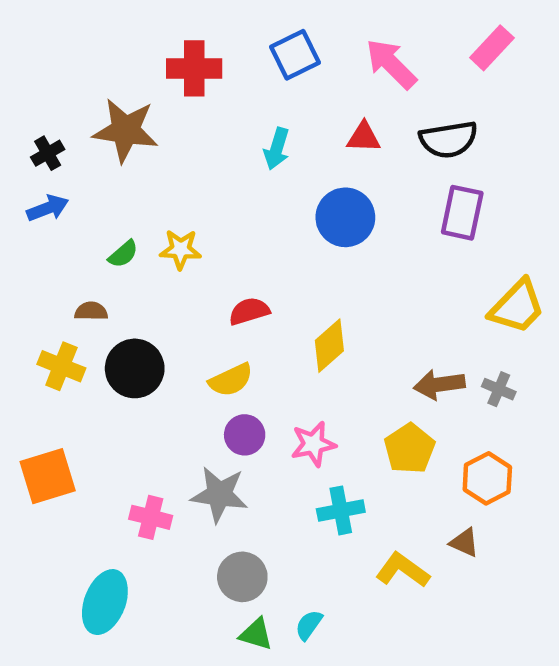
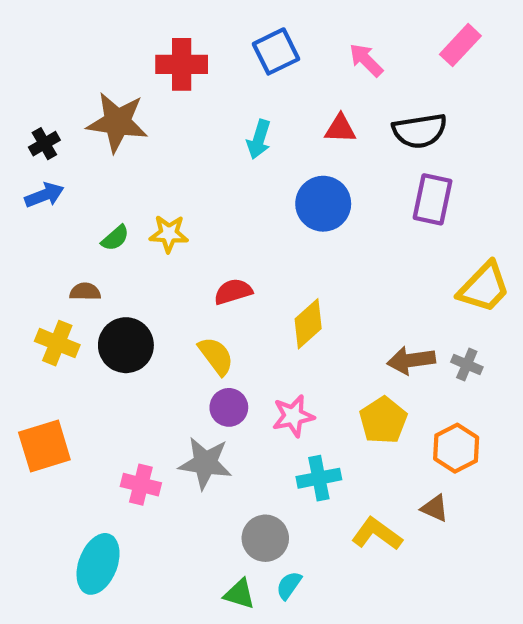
pink arrow: (391, 64) -> (366, 60), size x0.7
yellow semicircle: (231, 380) -> (216, 356), turned -102
gray circle: (242, 577) -> (265, 538), moved

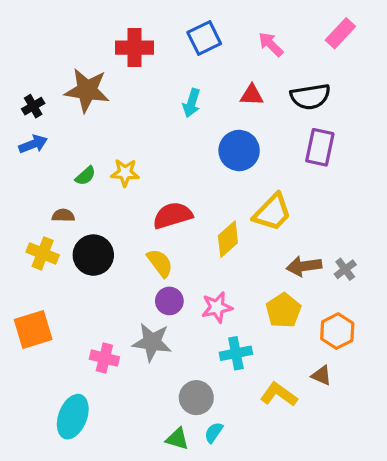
yellow trapezoid: (484, 287) -> (272, 212), moved
red semicircle: (233, 292) -> (173, 215), size x1.4
gray cross: (467, 365) -> (345, 269), turned 30

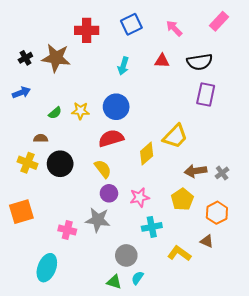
black cross: (33, 106) -> (25, 58), moved
blue circle: (239, 150) -> (116, 107), moved

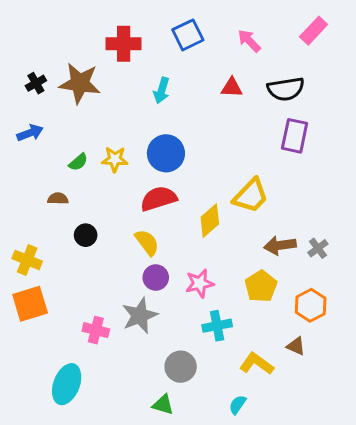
cyan arrow: (123, 66) -> (162, 90), moved
yellow cross: (27, 163) -> (27, 260), moved
black circle: (60, 164) -> (86, 235), size x0.6
gray star: (98, 220) -> (140, 315), turned -30
cyan semicircle: (137, 278) -> (238, 405), moved

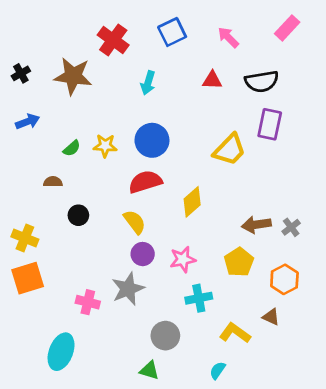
red cross: (124, 44) -> (113, 40), turned 36
black cross: (36, 83) -> (21, 73), moved
yellow trapezoid: (251, 196) -> (230, 150), moved

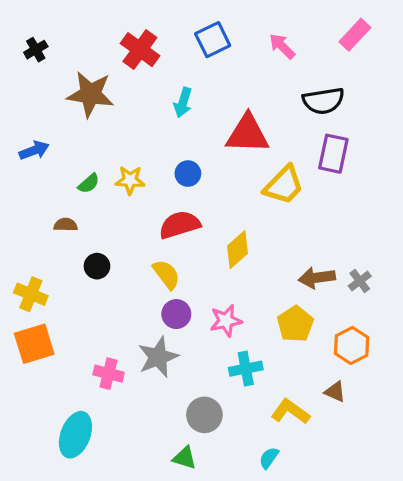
black cross: (21, 73) -> (36, 50), moved
red triangle: (212, 80) -> (247, 134), moved, size x1.8
blue circle: (152, 140) -> (188, 174), size x0.6

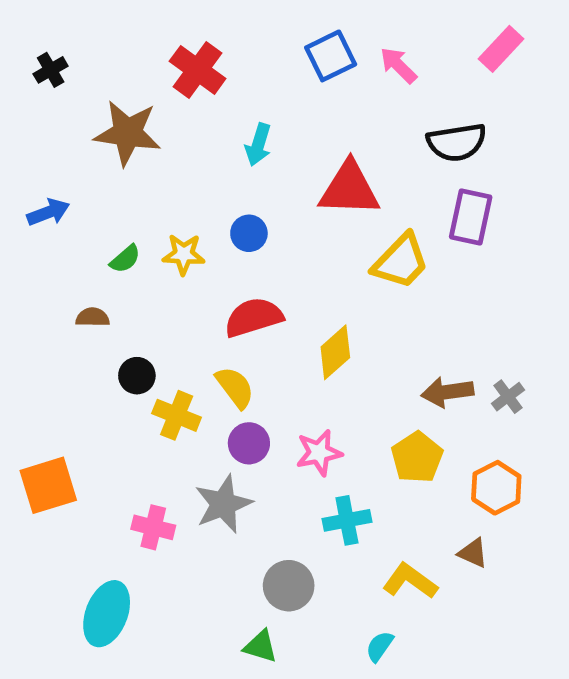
blue square: (213, 40) -> (331, 56), moved
blue circle: (188, 174) -> (249, 233), moved
yellow cross: (31, 294) -> (177, 415), moved

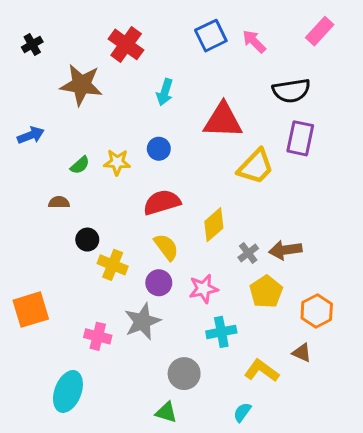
yellow semicircle: (235, 387) -> (166, 247), moved
gray cross: (508, 397) -> (248, 253), moved

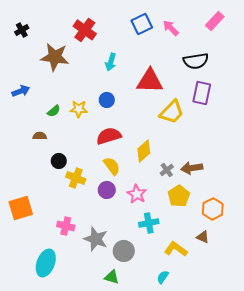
pink star: (203, 289) -> (137, 194), turned -30
gray star: (142, 321) -> (96, 239), moved, turned -30

